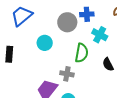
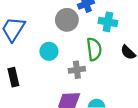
gray cross: (67, 74) -> (77, 70), moved

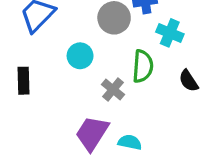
gray cross: (77, 70) -> (113, 89), turned 35

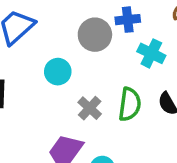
green semicircle: (143, 66) -> (130, 104), moved

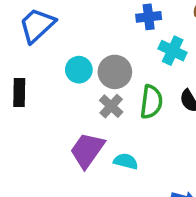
gray circle: (95, 35) -> (115, 72), moved

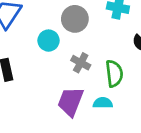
gray circle: (115, 72) -> (75, 19), moved
green semicircle: (151, 102) -> (114, 74), moved

